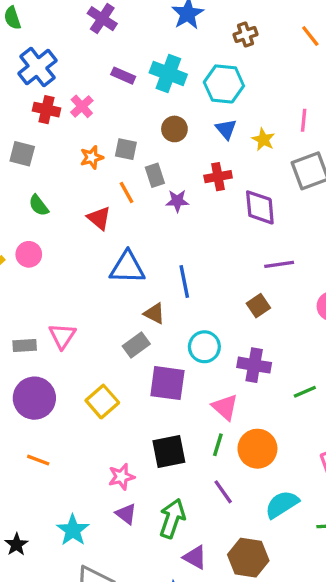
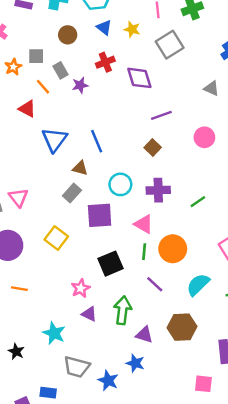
blue triangle: (127, 267) -> (54, 140), turned -44

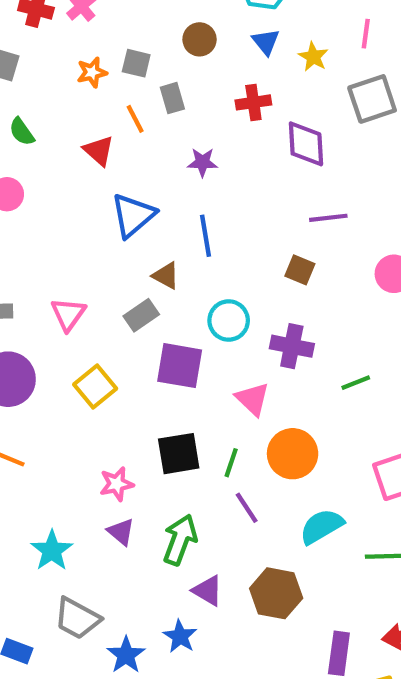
purple star: (80, 85) -> (202, 162), moved
brown square: (153, 147) -> (300, 270), turned -35
pink triangle: (18, 197) -> (68, 314), moved
green line: (144, 252) -> (231, 463), moved

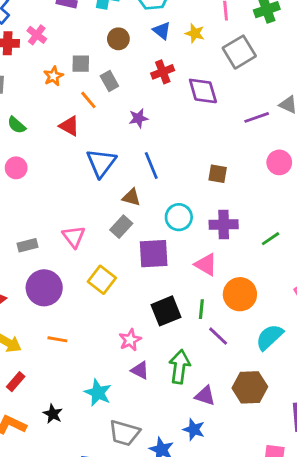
purple line: (328, 218) -> (257, 117), moved

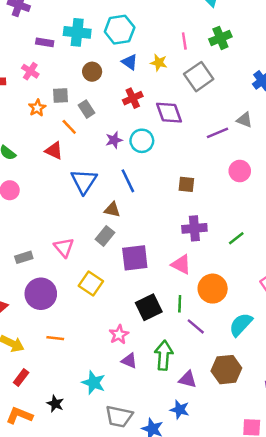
pink cross: (37, 35) -> (30, 71), moved
cyan circle: (179, 217) -> (142, 141), moved

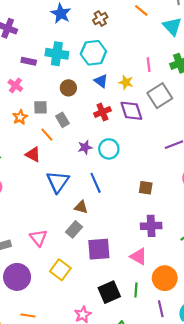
purple diamond: (169, 113) -> (131, 111), moved
purple line: (196, 326) -> (161, 309), moved, turned 35

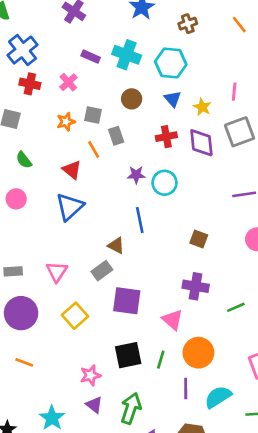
blue triangle: (58, 182) -> (70, 207), moved

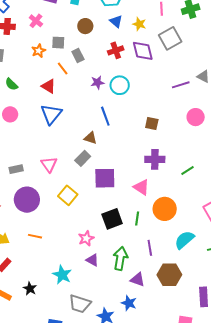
purple line: (186, 388) -> (150, 248), moved

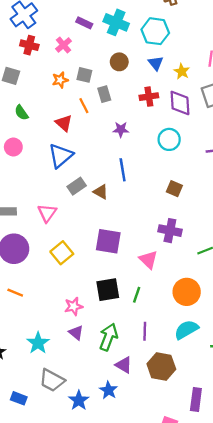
cyan circle: (120, 85) -> (169, 139), moved
gray rectangle: (83, 158) -> (77, 186), moved
orange circle: (165, 209) -> (187, 292), moved

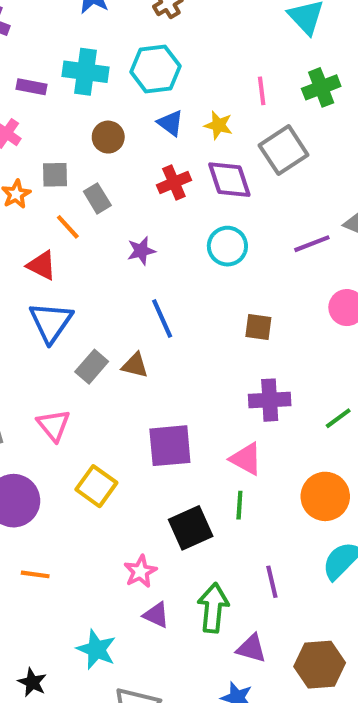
green line: (137, 295) -> (239, 505), moved
brown hexagon: (161, 367) -> (320, 665), moved

